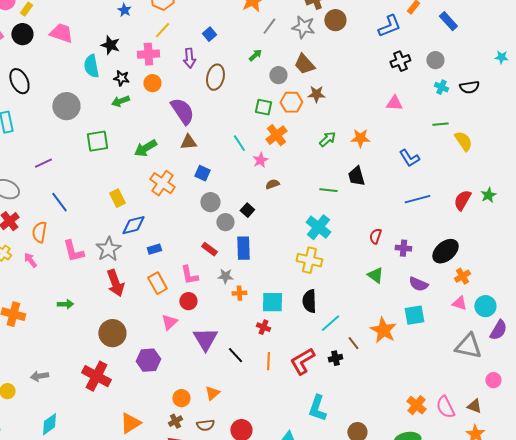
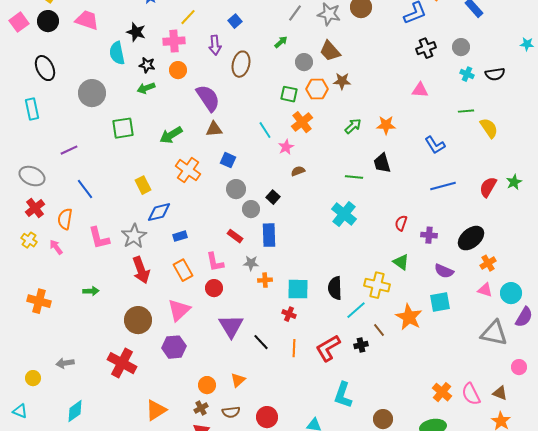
yellow cross: (309, 260) -> (377, 285), moved
pink triangle: (169, 322) -> (179, 310), moved, size x1.4

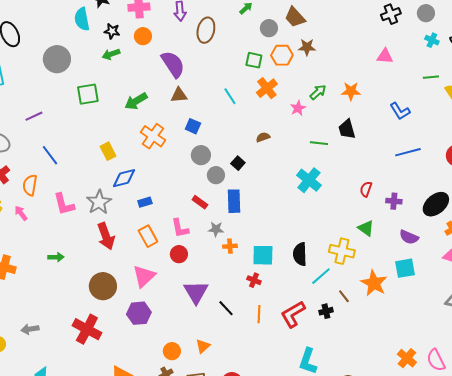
pink star: (286, 147) -> (298, 108), moved

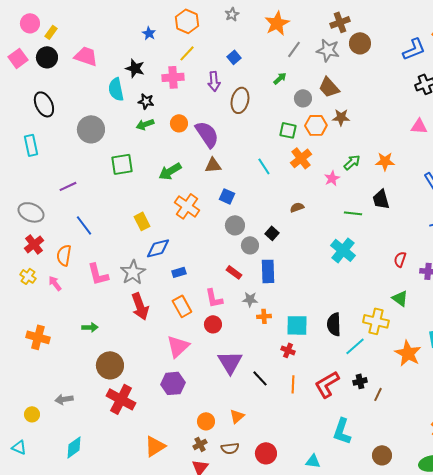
orange circle: (143, 36) -> (179, 123), moved
brown circle: (103, 286) -> (110, 365), moved
brown line: (344, 296) -> (378, 394), moved, turned 64

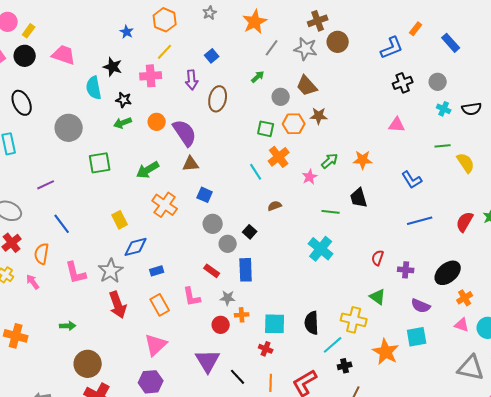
cyan line: (264, 166) -> (256, 172), moved
red circle: (213, 324) -> (221, 325), moved
black cross: (360, 381) -> (345, 366), moved

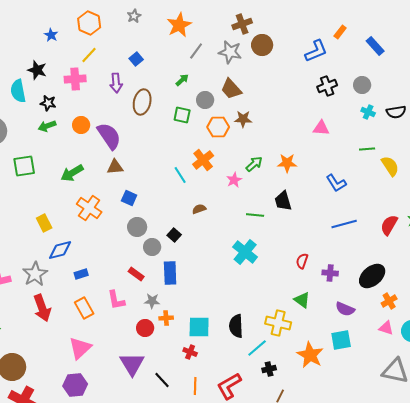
green square: (266, 129) -> (182, 115), moved

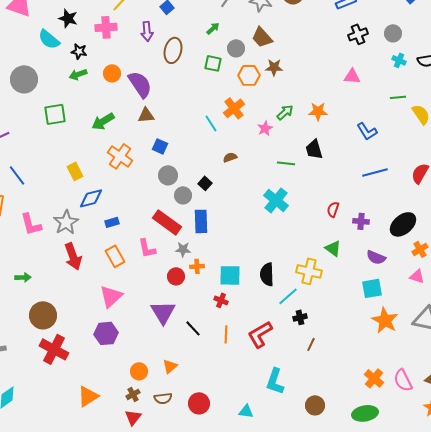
cyan semicircle: (18, 91) -> (49, 39), turned -40
red rectangle: (136, 274) -> (167, 222), size x1.8
orange star: (310, 355) -> (385, 320), moved

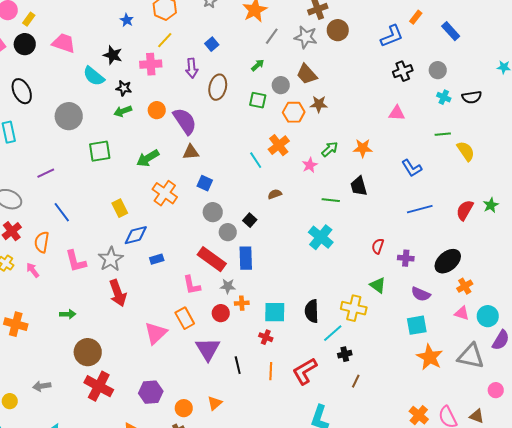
orange rectangle: (115, 256) -> (185, 318), moved
black line: (193, 328) -> (238, 365), turned 30
purple hexagon: (106, 333) -> (151, 392), moved

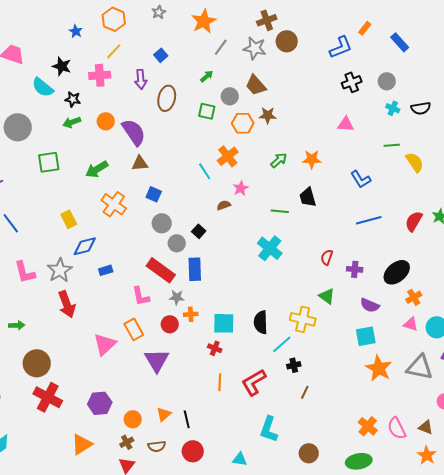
pink star: (310, 165) -> (241, 188), moved
black line: (238, 365) -> (187, 419), moved

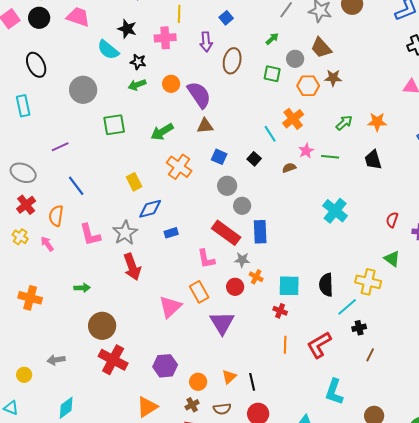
yellow line: (114, 51) -> (179, 14), turned -42
green line: (280, 211) -> (330, 157), moved
black square: (199, 231) -> (254, 159), moved
orange cross: (191, 314) -> (256, 277), turned 32

